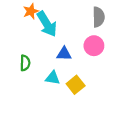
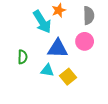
orange star: (31, 11) -> (59, 10), moved
blue triangle: (64, 54) -> (58, 49), size x1.5

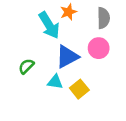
blue triangle: (58, 49) -> (67, 57), turned -30
green semicircle: (22, 57) -> (26, 66), turned -136

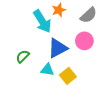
gray semicircle: (103, 18) -> (89, 15), turned 48

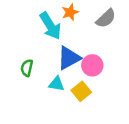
pink circle: (84, 41) -> (92, 65), moved
green semicircle: (23, 56) -> (27, 68), turned -32

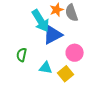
gray semicircle: (106, 18) -> (72, 13), moved, turned 114
blue triangle: (69, 58) -> (53, 35), moved

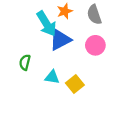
gray semicircle: (72, 13) -> (94, 15), moved
pink circle: (75, 53) -> (95, 45), moved

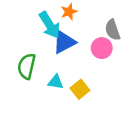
gray semicircle: (94, 15) -> (113, 30), moved
green semicircle: (25, 62) -> (27, 66), size x1.5

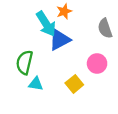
pink circle: (102, 48) -> (97, 63), moved
cyan triangle: (56, 82) -> (36, 84), moved

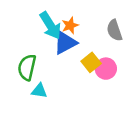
orange star: (64, 11) -> (70, 25), moved
yellow square: (74, 84) -> (91, 62), moved

